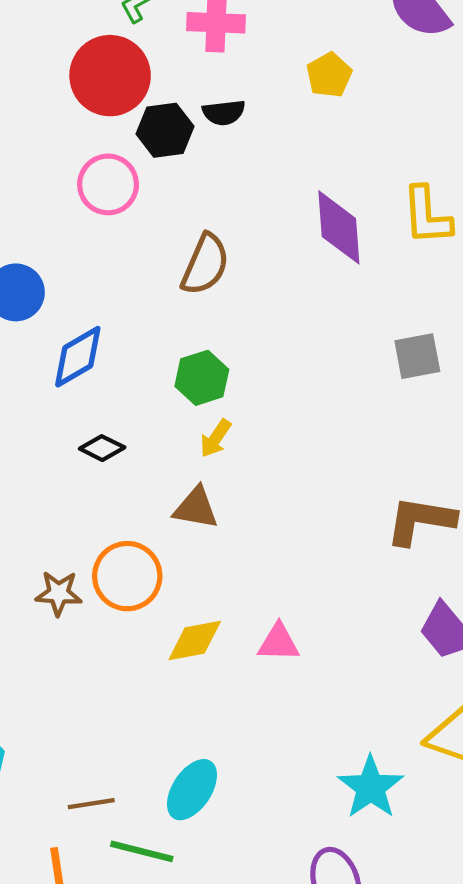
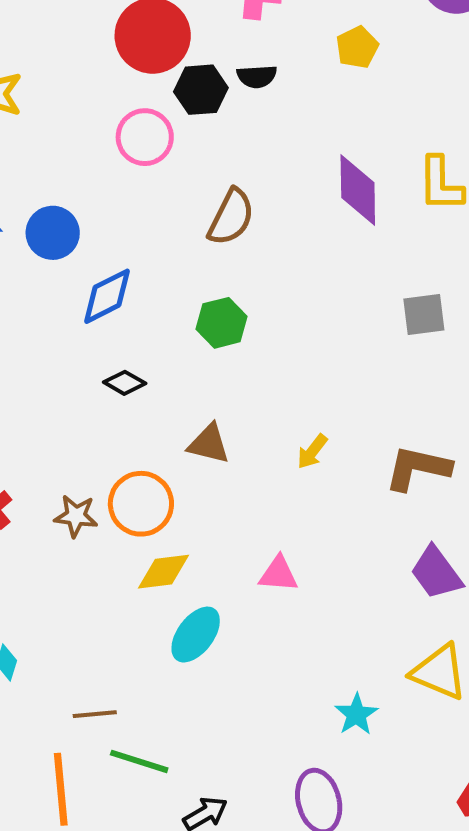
yellow arrow: (215, 438) -> (312, 452), moved
yellow diamond: (195, 641) -> (164, 572), moved
cyan star: (371, 787) -> (356, 714), size x0.7
cyan ellipse: (192, 790) -> (196, 635), moved

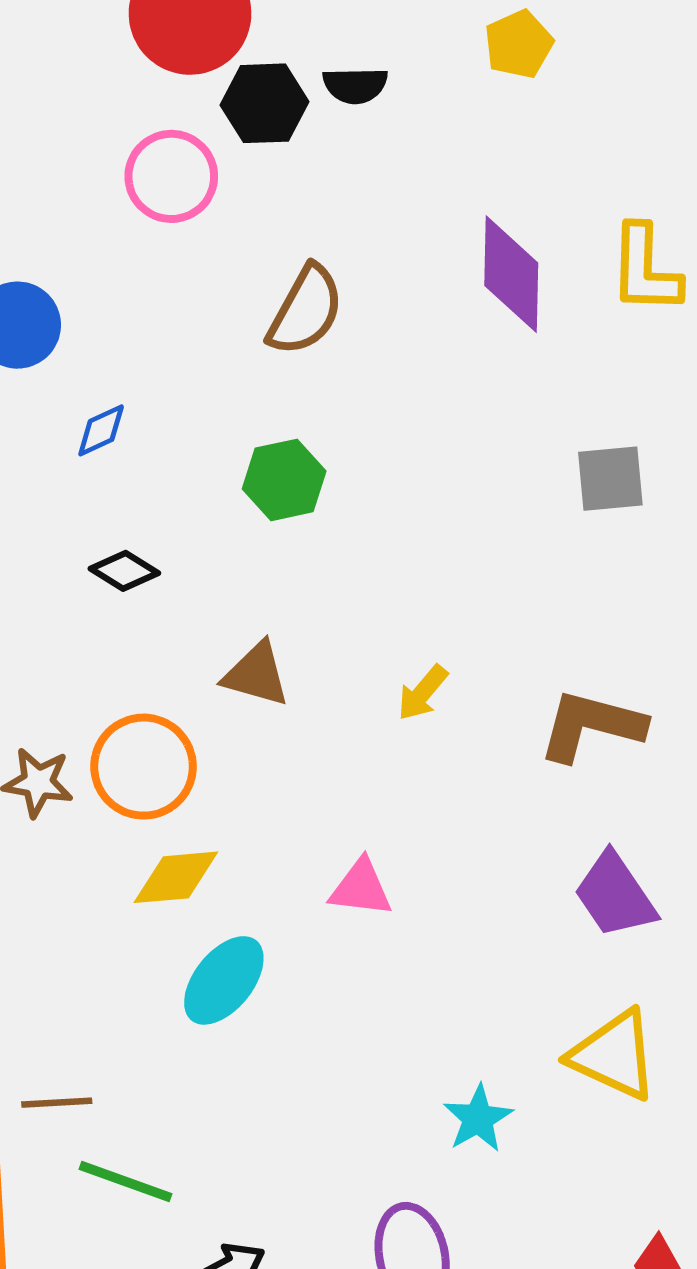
blue diamond: (107, 296) -> (101, 430), size x0.6

